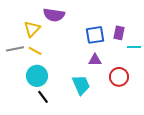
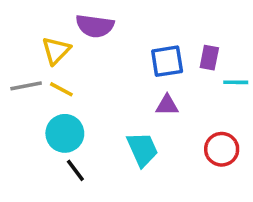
red circle: (119, 77) -> (222, 149), moved

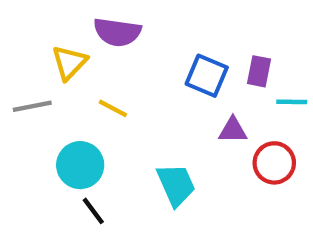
blue square: (167, 61) -> (207, 76), turned 32
yellow line: (61, 89) -> (113, 108), moved
purple triangle: (167, 105) -> (233, 130), moved
red circle: (222, 149) -> (274, 163), moved

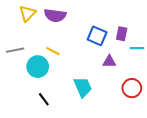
yellow triangle: (69, 63) -> (27, 13), moved
red circle: (274, 163) -> (132, 88), moved
cyan circle: (80, 165) -> (38, 67), moved

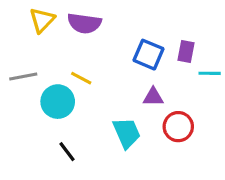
purple triangle: (109, 61) -> (153, 97), moved
red circle: (132, 88) -> (178, 127), moved

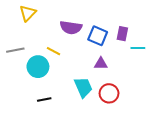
purple semicircle: (84, 23) -> (71, 27), moved
red circle: (178, 127) -> (109, 93), moved
black line: (67, 152) -> (44, 100), turned -64

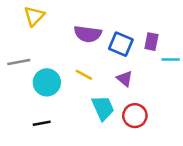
yellow line: (53, 51) -> (84, 75), moved
purple triangle: (101, 64) -> (125, 79), turned 40
black line: (44, 100) -> (42, 123), moved

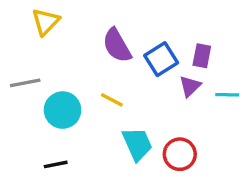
purple semicircle: (88, 34) -> (117, 45), turned 52
blue square: (121, 44) -> (161, 59), turned 35
cyan line: (171, 59) -> (227, 95), moved
purple triangle: (125, 79) -> (190, 86), moved, turned 36

